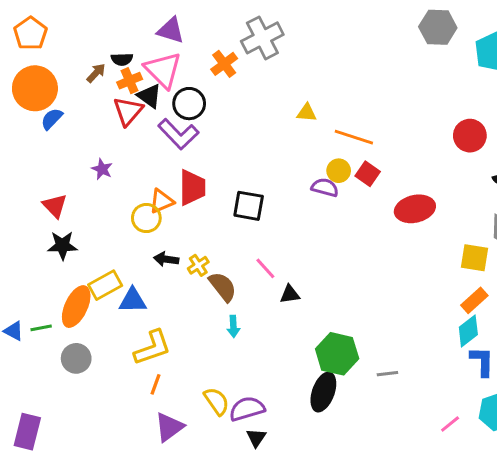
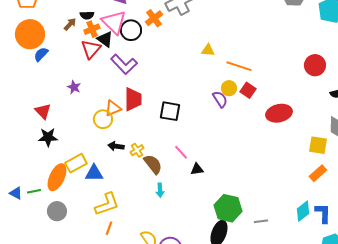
black circle: (189, 104) -> (131, 30), moved
purple semicircle: (325, 187) -> (220, 99), turned 42
cyan diamond: (468, 331) -> (303, 211), moved

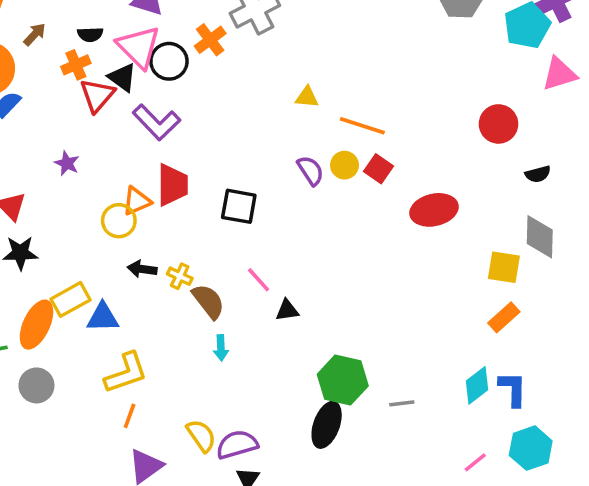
brown arrow: (70, 24) -> (35, 34), moved
orange cross: (92, 29) -> (76, 65), moved
purple semicircle: (220, 99) -> (310, 171), moved
yellow cross: (137, 150) -> (180, 276), turned -32

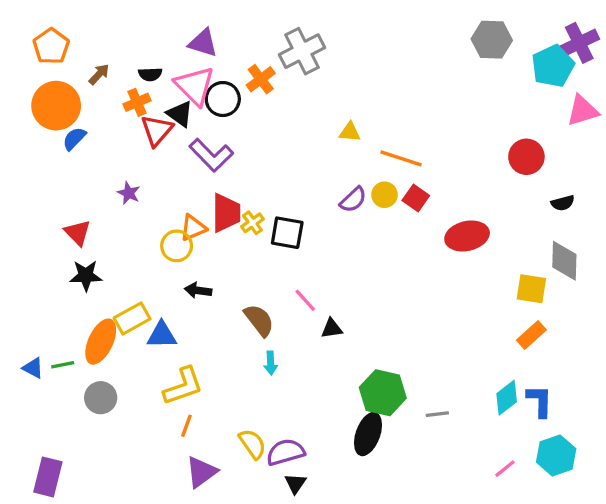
purple semicircle: (310, 171) -> (353, 200), turned 80
yellow cross: (180, 276) -> (252, 223), moved, turned 30

